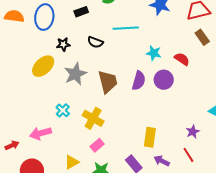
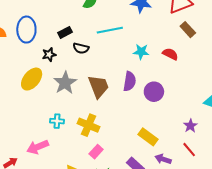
black rectangle: (81, 12) -> (65, 32), moved
purple circle: (164, 80) -> (154, 92), moved
cyan cross: (63, 110) -> (57, 121), turned -32
yellow rectangle: (150, 137) -> (148, 137), turned -54

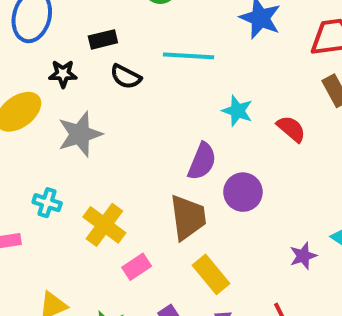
brown trapezoid: (99, 86) -> (188, 217), moved
purple star: (190, 126) -> (303, 256), moved
pink rectangle: (96, 152) -> (137, 267), moved

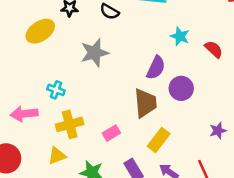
gray star: (80, 134) -> (95, 53), moved
yellow cross: (104, 225) -> (70, 124), moved, turned 36
yellow rectangle: (211, 274) -> (159, 140), turned 75

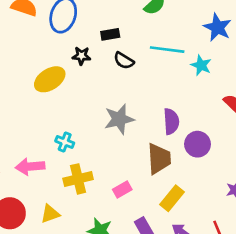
cyan star: (180, 36) -> (201, 65), moved
gray star: (95, 53) -> (119, 119), moved
purple semicircle: (156, 68) -> (171, 121), turned -30
yellow triangle: (57, 156) -> (50, 214), moved

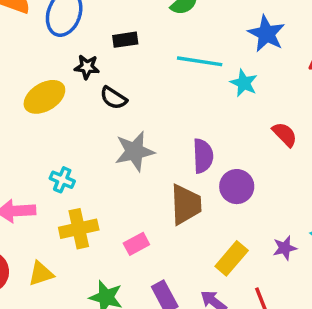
black semicircle: (124, 61) -> (113, 98), moved
yellow rectangle: (172, 198) -> (232, 258), moved

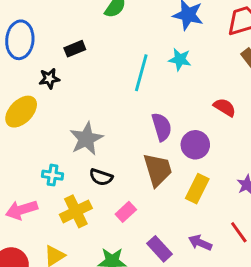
cyan line: (200, 61) -> (141, 73), moved, turned -69
black semicircle: (113, 98) -> (101, 177), moved
red semicircle: (285, 134) -> (225, 107), moved
gray star: (135, 151) -> (86, 139), moved
yellow rectangle: (232, 258) -> (197, 189), moved

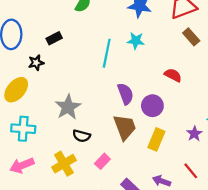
cyan cross: (53, 175) -> (23, 129), moved, size x1.5

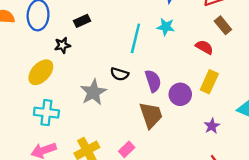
red semicircle: (173, 75) -> (204, 47), moved
purple star: (194, 134) -> (212, 126), moved
black semicircle: (81, 136) -> (119, 74), moved
yellow rectangle: (156, 139) -> (209, 82), moved

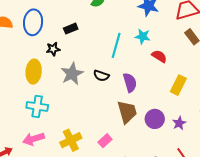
red semicircle: (204, 47) -> (159, 56), moved
yellow ellipse: (41, 72) -> (34, 72), turned -40
gray star: (93, 92) -> (72, 74), moved
purple circle: (180, 94) -> (155, 119), moved

